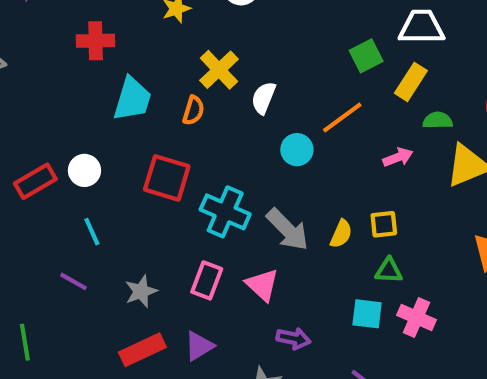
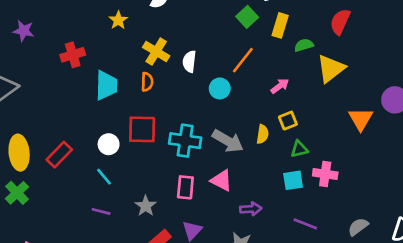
pink arrow: (398, 157) -> (280, 86), moved
white circle: (84, 170) -> (109, 144), moved

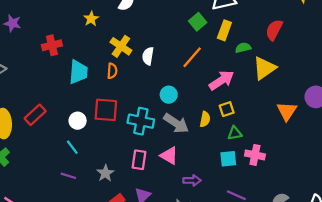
pink arrow: (280, 86) -> (222, 80), size x1.6
cyan circle: (220, 88) -> (169, 95), moved
red rectangle: (59, 155) -> (35, 115), moved

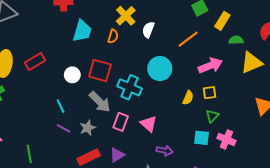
cyan circle: (169, 95) -> (160, 69), size x1.5
gray arrow: (176, 123) -> (100, 102), moved
green triangle: (235, 133) -> (212, 116), turned -48
cyan line: (72, 147) -> (61, 106), moved
purple line: (68, 176) -> (63, 128), moved

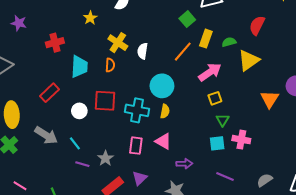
yellow rectangle: (222, 21) -> (206, 39), moved
red rectangle: (35, 61) -> (49, 93), moved
yellow semicircle: (188, 98) -> (165, 111), moved
gray arrow: (100, 102) -> (46, 135), moved

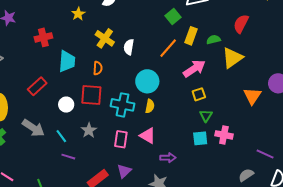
orange semicircle: (110, 65) -> (98, 68), moved
gray star: (105, 158) -> (89, 130), moved
purple line: (225, 176) -> (265, 154), moved

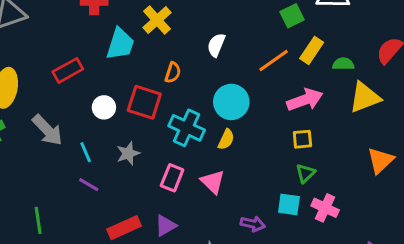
yellow cross: (105, 38) -> (157, 20), moved
orange semicircle: (98, 68) -> (173, 73), moved
purple arrow: (168, 158) -> (253, 224), moved

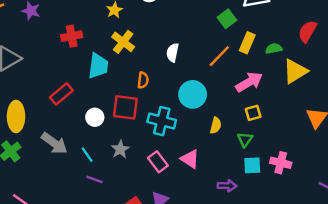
yellow semicircle: (226, 139) -> (216, 125), moved
green triangle: (305, 173) -> (245, 139), moved
pink rectangle: (172, 178) -> (158, 162), turned -48

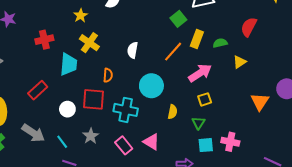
yellow triangle: (295, 71) -> (240, 62), size x0.6

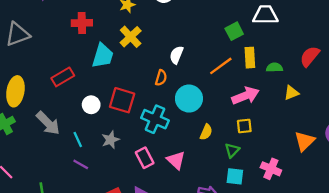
yellow rectangle: (197, 39) -> (250, 58), turned -36
orange semicircle: (108, 75) -> (161, 78), moved
pink cross: (230, 142) -> (271, 169), moved

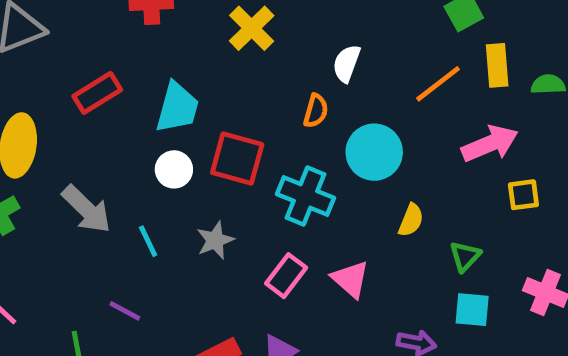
cyan trapezoid: (103, 56) -> (177, 108), moved
red rectangle: (63, 77) -> (97, 93), moved
yellow square: (244, 126) -> (523, 195), moved
pink rectangle: (145, 158) -> (286, 276), turned 66
purple line: (81, 164) -> (125, 311), moved

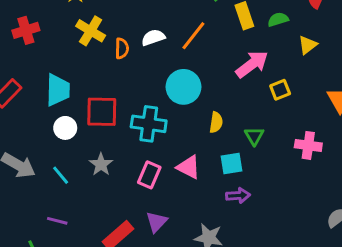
white semicircle: (347, 63) -> (153, 38), turned 65
orange line: (438, 84) -> (193, 36), moved
orange semicircle: (316, 111) -> (122, 48), moved
cyan square: (472, 310) -> (232, 163), moved

